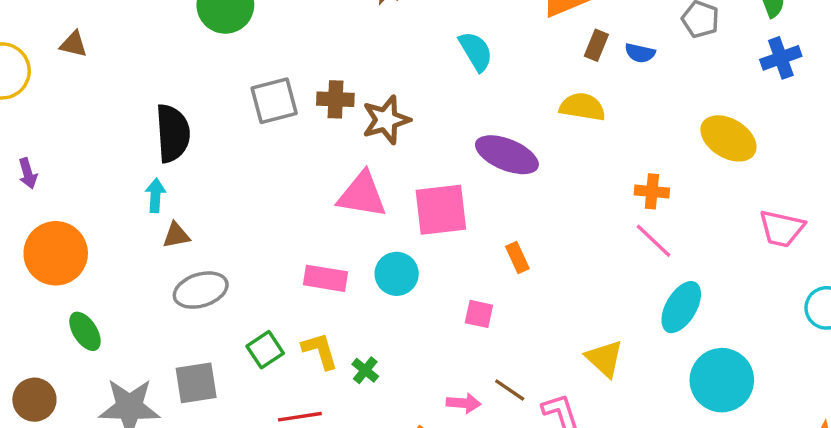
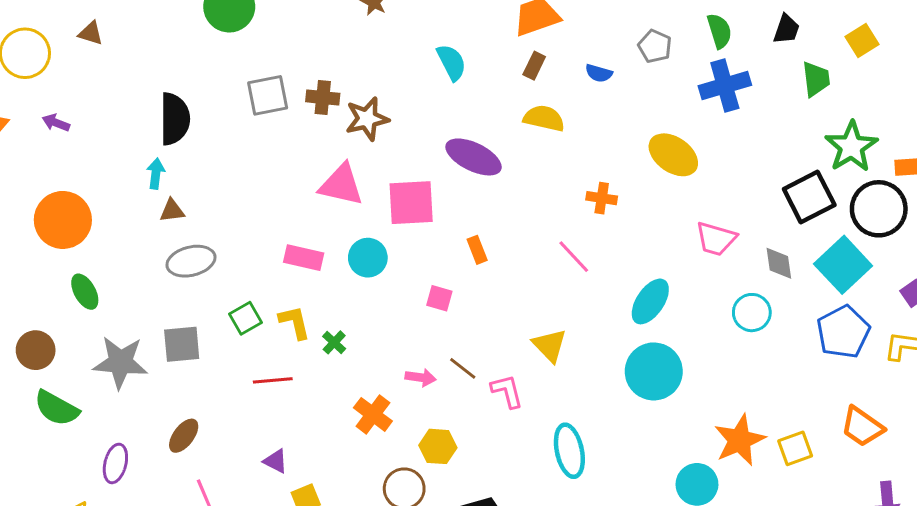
brown rectangle: (596, 45) -> (534, 66), moved
blue cross: (781, 58) -> (725, 85), size x1.4
purple arrow: (28, 173) -> (56, 123), moved, turned 124
pink line: (653, 241) -> (574, 257), moved
cyan ellipse: (681, 307) -> (650, 301), moved

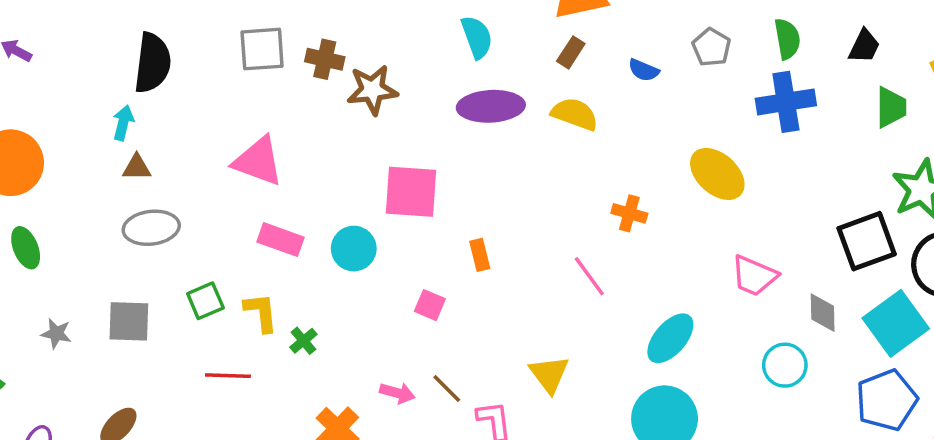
purple ellipse: (474, 157) -> (491, 106), moved, turned -36
pink triangle: (341, 185) -> (258, 161), moved
gray star: (120, 362) -> (56, 334), size x0.5

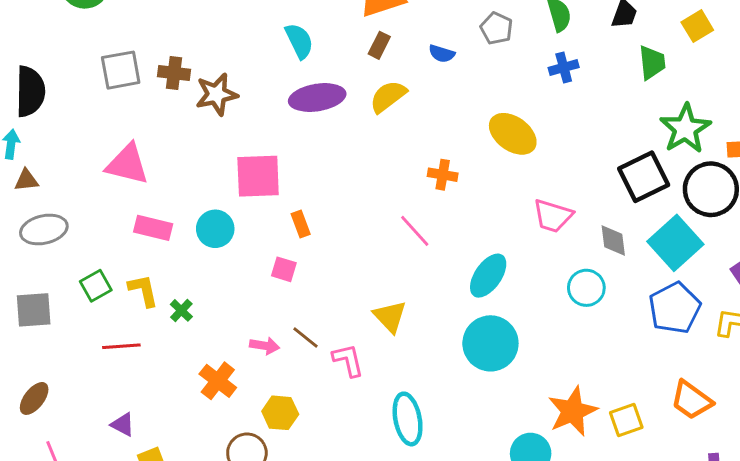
blue cross: (786, 102) -> (564, 67), size x0.6
yellow semicircle: (575, 114) -> (388, 97), turned -51
orange rectangle: (480, 255) -> (301, 224), moved

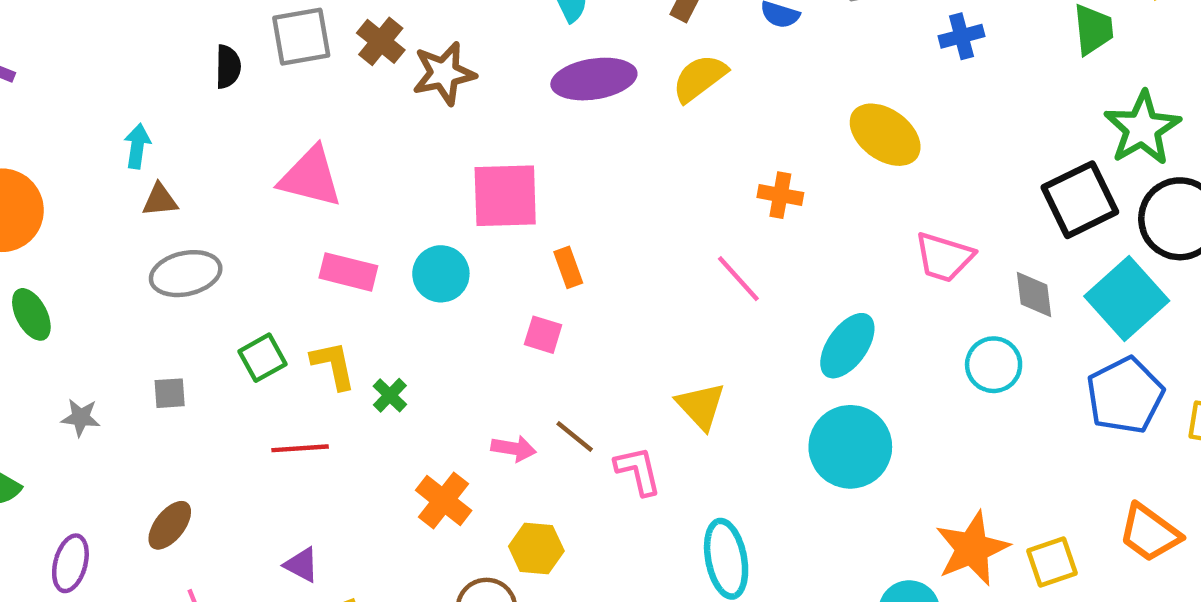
brown cross: (174, 73) -> (381, 41), turned 32
black semicircle: (30, 91) -> (228, 67), moved, size x0.6
gray square: (34, 310) -> (170, 393), size x0.6

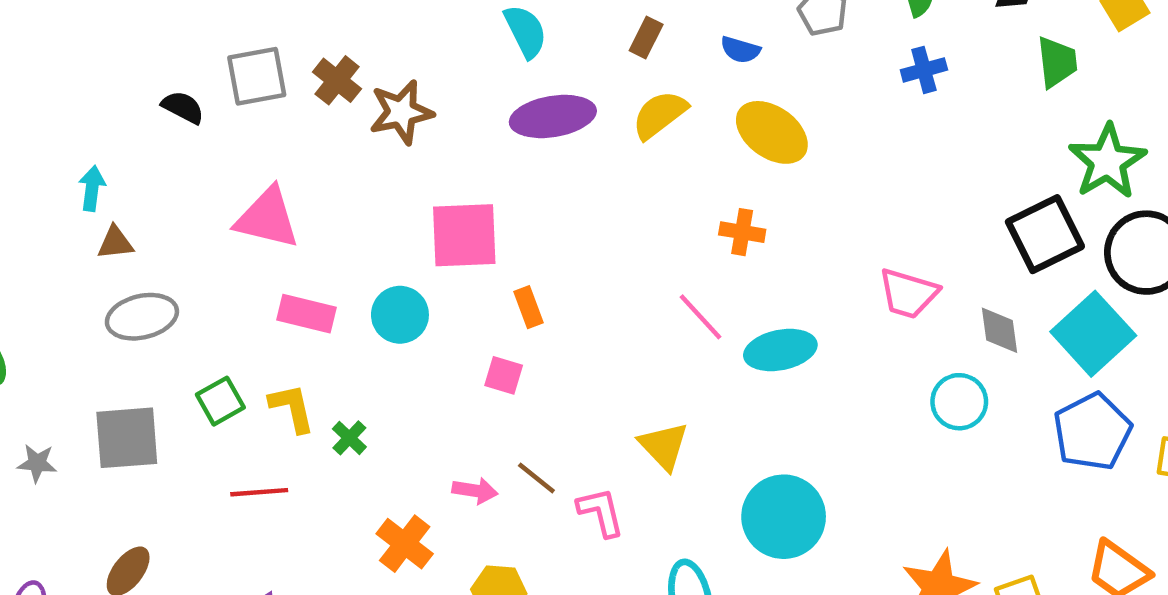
black semicircle: (228, 67) -> (183, 107), turned -63
yellow ellipse: (885, 135) -> (772, 132), moved
cyan ellipse: (847, 346) -> (780, 350), moved, turned 44
gray square: (170, 393) -> (127, 438), size x2.0
cyan circle: (850, 447) -> (784, 517), moved

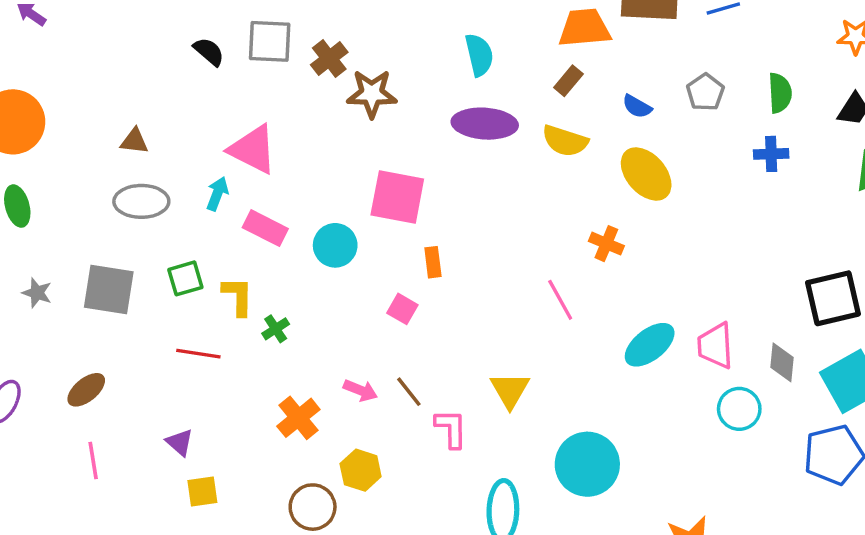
yellow semicircle: (660, 115) -> (565, 141), turned -138
cyan arrow: (92, 188) -> (217, 194), moved
pink trapezoid: (908, 293) -> (715, 346), moved, turned 57
cyan ellipse: (780, 350) -> (650, 345), moved, turned -40

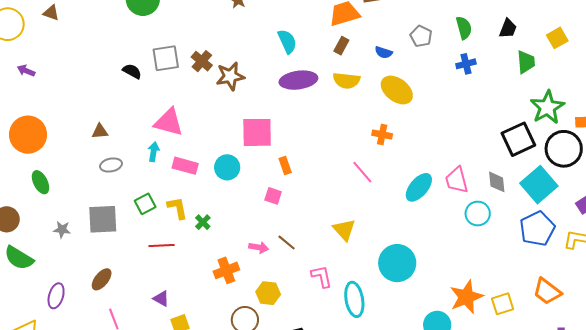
gray ellipse: (141, 201) -> (111, 165), size x0.7
orange cross: (298, 418) -> (226, 270), turned 30
pink L-shape: (451, 429) -> (322, 276), moved

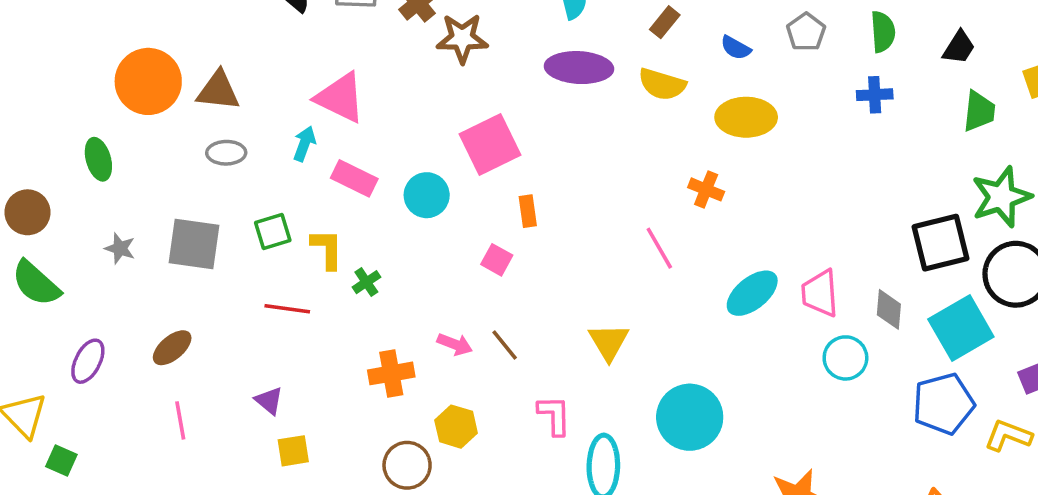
yellow ellipse: (397, 90) -> (746, 117), turned -48
brown triangle: (100, 131) -> (218, 91), size x1.5
pink square: (257, 132) -> (490, 145), turned -36
orange circle: (28, 135) -> (148, 81), moved

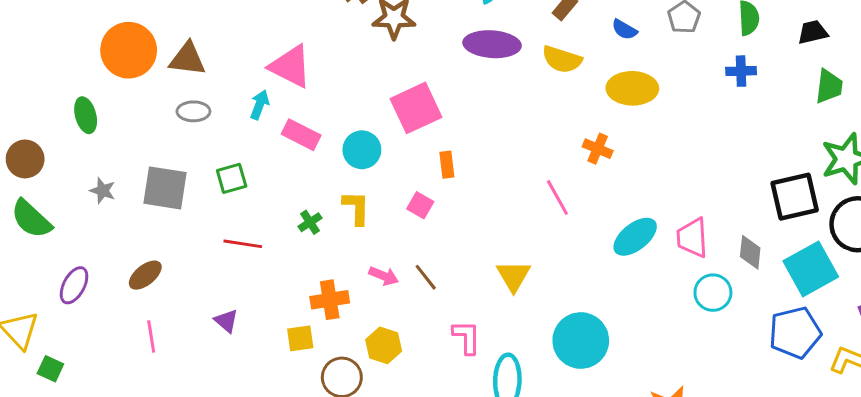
black trapezoid: (959, 47) -> (813, 32), turned -136
yellow L-shape: (327, 249) -> (356, 208), moved
yellow square: (293, 451) -> (300, 338), moved

